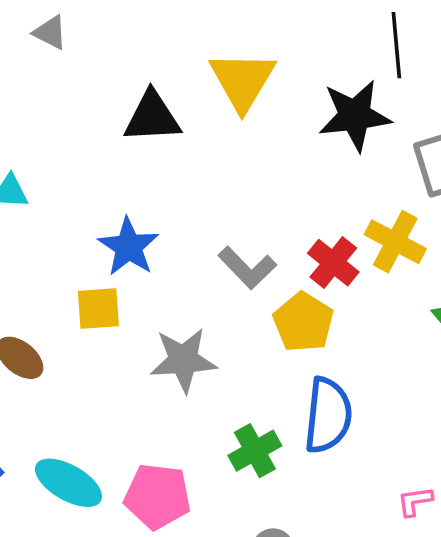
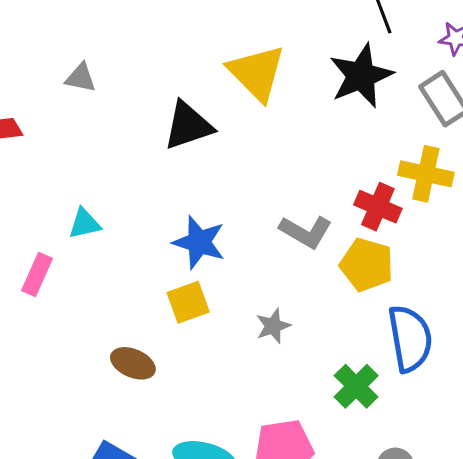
gray star: (183, 360) -> (273, 326), size x0.6

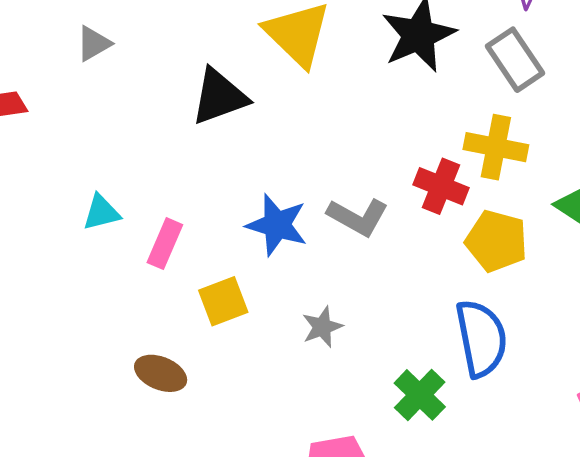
gray triangle: (81, 78) -> (94, 44), turned -40
blue star: (199, 242) -> (277, 225), moved
yellow pentagon: (367, 265) -> (497, 241), moved
pink rectangle: (37, 275) -> (165, 244), moved

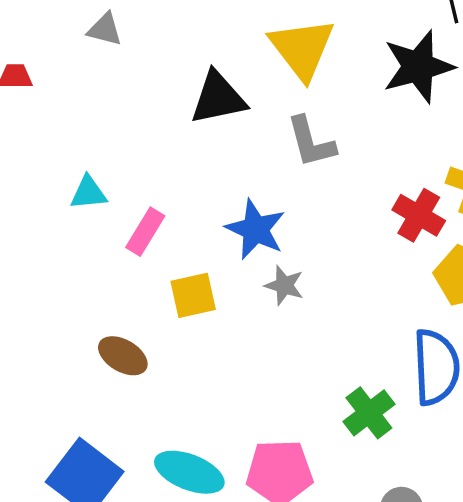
gray triangle: (94, 44) -> (105, 29), turned 36
gray L-shape: (358, 217) -> (311, 142), moved, turned 38
gray star: (322, 327) -> (284, 285), moved, turned 30

